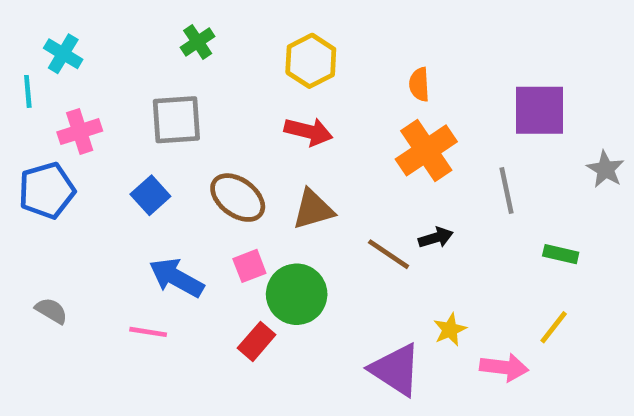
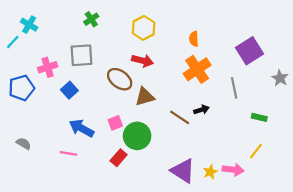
cyan line: (28, 91) -> (13, 42), turned 48
purple square: (539, 110) -> (249, 51), turned -32
pink cross: (80, 132) -> (48, 67), moved
brown ellipse: (238, 198) -> (120, 79), moved
yellow star: (450, 330) -> (210, 172), moved

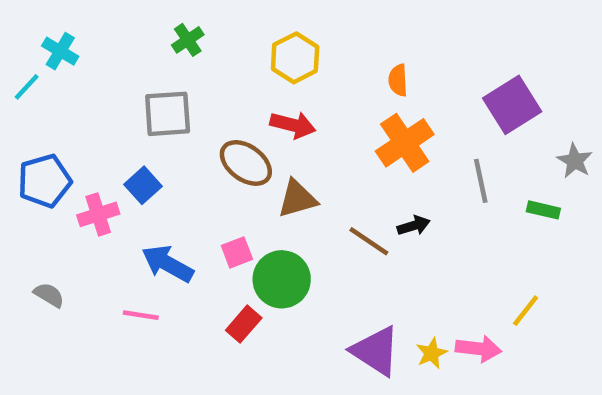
pink cross: (48, 67) -> (98, 214), moved
green rectangle: (259, 117) -> (543, 210), moved

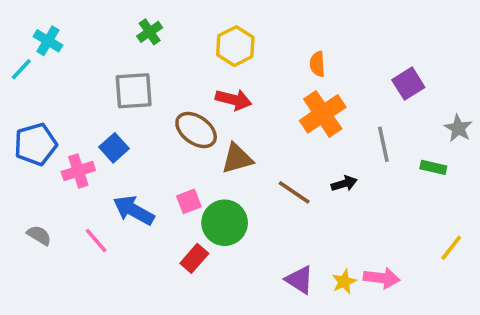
purple square: (512, 105) -> (408, 84), size x0.7
black arrow: (414, 226) -> (344, 183), moved
yellow line: (526, 311) -> (451, 248), moved
pink line: (141, 315) -> (96, 241), moved, turned 40
purple triangle: (376, 351) -> (300, 280), size x0.7

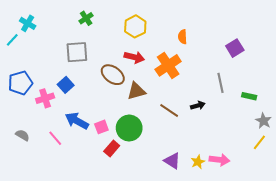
orange cross: (323, 114) -> (168, 65), moved
gray star: (458, 128) -> (263, 121), moved
pink square: (189, 201) -> (101, 127), moved

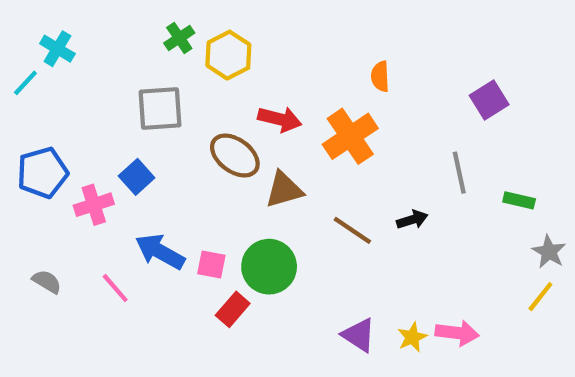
yellow hexagon: (135, 26) -> (228, 55), moved
pink square: (101, 127) -> (211, 265), turned 32

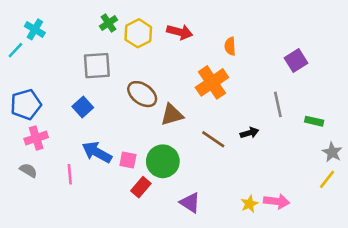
red arrow: (280, 119) -> (180, 32), moved
pink cross: (94, 205) -> (36, 138), moved
pink line: (115, 288) -> (70, 174), turned 36
purple triangle: (359, 335) -> (190, 203), moved

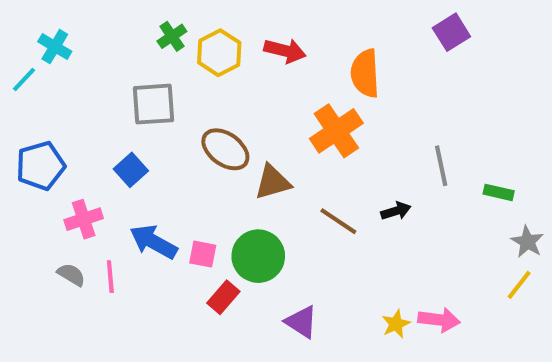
orange semicircle: (230, 46) -> (365, 73), size x1.6
purple square: (296, 60) -> (451, 32), moved
pink cross: (36, 138) -> (84, 219), moved
gray semicircle: (28, 170) -> (71, 275), moved

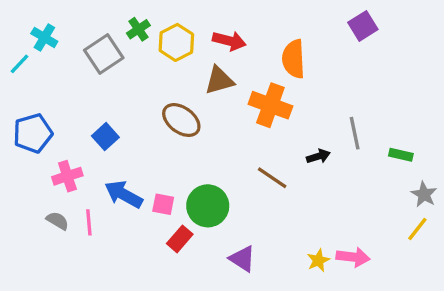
gray square: (153, 104) -> (104, 54), moved, turned -30
orange cross: (336, 131) -> (270, 105), turned -36
brown triangle: (273, 182) -> (219, 80), moved
black arrow: (396, 211) -> (318, 156), moved

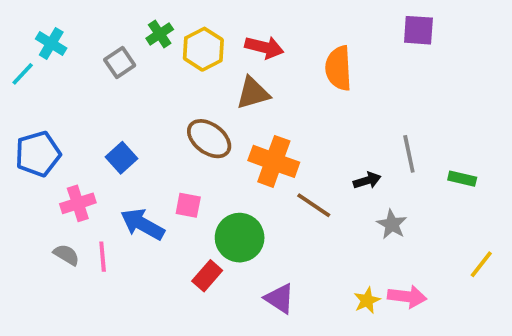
purple square: (363, 26) -> (418, 30), turned 36
gray square: (104, 54) -> (120, 63), size x0.7
orange cross: (270, 105) -> (274, 161), moved
gray star: (424, 194) -> (392, 224), moved
pink square: (163, 204) -> (188, 205), moved

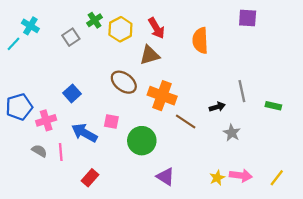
red arrow: (264, 47) -> (156, 28), turned 45
blue pentagon: (38, 154) -> (19, 107), moved
yellow line: (481, 264) -> (277, 178), moved
red rectangle: (207, 276) -> (90, 178), moved

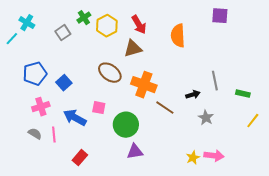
blue pentagon: (19, 107) -> (35, 74), moved
purple triangle: (165, 177) -> (135, 152), moved, turned -42
yellow line: (277, 178) -> (253, 121), moved

